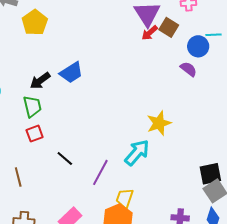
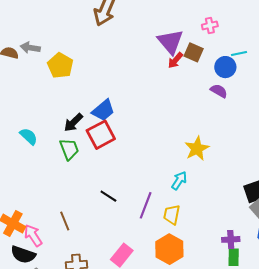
red square: (35, 134) -> (101, 135), moved, size x1.6
cyan arrow: (137, 153) -> (179, 181), size x0.7
yellow trapezoid: (125, 198) -> (172, 215), moved

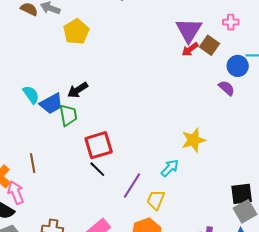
blue trapezoid: (103, 110) -> (51, 104), moved
red square: (101, 135) -> (99, 145), moved
brown line: (65, 221) -> (33, 163), moved

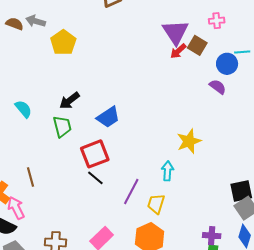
blue trapezoid: (51, 104) -> (108, 117), moved
cyan arrow: (170, 168) -> (168, 171), turned -36

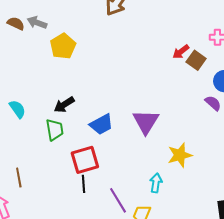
purple triangle: (175, 32) -> (146, 122), moved
red arrow: (178, 51) -> (181, 52), moved
black line: (95, 178) -> (83, 184), turned 42
purple line: (131, 191) -> (118, 200), turned -64

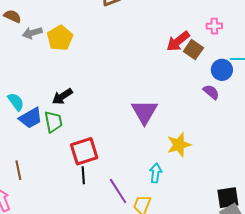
gray arrow: (37, 23) -> (32, 33), moved, turned -36
red arrow: (181, 52) -> (178, 41), size x1.4
blue trapezoid: (101, 124) -> (31, 118), moved

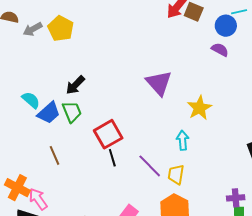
brown line: (18, 170) -> (54, 155), moved

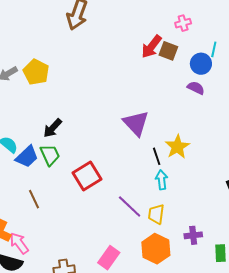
cyan line: (239, 12) -> (214, 49), turned -63
black line: (112, 158) -> (157, 156), moved
purple cross: (236, 198) -> (193, 235), moved

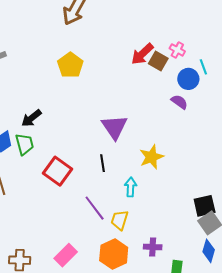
pink cross: (183, 23) -> (177, 50), moved, turned 35
cyan line: (214, 49) -> (203, 67), turned -42
yellow pentagon: (36, 72) -> (70, 65), moved
black line: (157, 156) -> (102, 163), moved
red square: (87, 176) -> (58, 171), turned -32

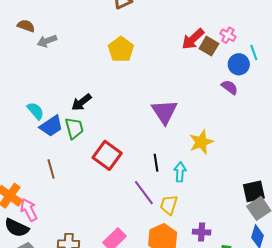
black line: (102, 163) -> (156, 163), moved

